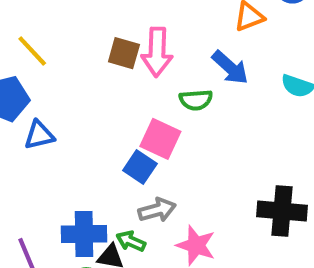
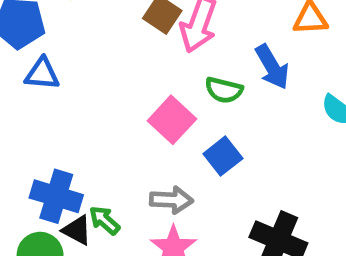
blue square: (140, 167) -> (223, 156), moved
gray arrow: (157, 210) -> (171, 200), moved

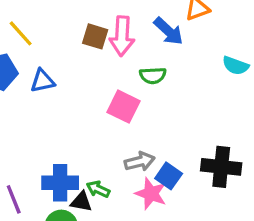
blue arrow: (272, 67) -> (168, 31), moved
blue triangle: (42, 74) -> (42, 81), moved
blue square: (223, 156) -> (169, 176), moved

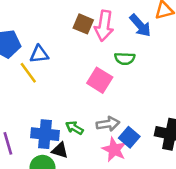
yellow line: (21, 33) -> (28, 73), moved
green arrow: (98, 189) -> (74, 128), moved

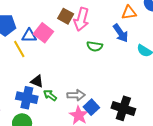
blue arrow: (140, 26) -> (121, 33), moved
pink square: (100, 80) -> (43, 33), moved
black triangle: (60, 150) -> (37, 81), moved

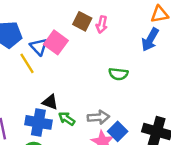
pink arrow: (81, 19) -> (102, 24), size x0.6
blue arrow: (121, 33) -> (150, 40), turned 66
blue triangle: (29, 36) -> (39, 47), turned 49
green semicircle: (95, 46) -> (118, 74), moved

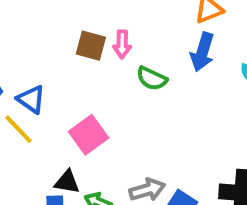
pink square: (56, 42) -> (88, 135), moved, turned 30
green semicircle: (118, 74) -> (152, 79), moved, turned 30

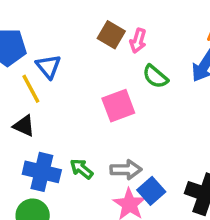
pink square: (88, 135) -> (118, 106), moved
black triangle: (67, 182) -> (24, 126), moved

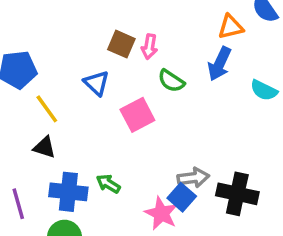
blue triangle: (48, 66) -> (96, 83), moved
gray arrow: (126, 170) -> (193, 178), moved

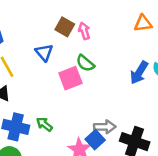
pink arrow: (149, 47) -> (84, 31), turned 147
blue arrow: (220, 64) -> (139, 73), moved
green semicircle: (171, 81) -> (85, 63), moved

